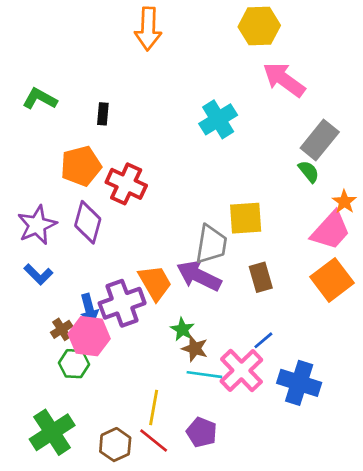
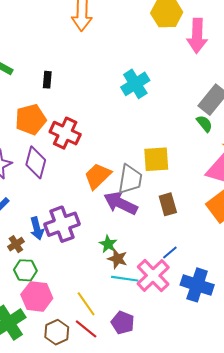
pink arrow: (284, 80) -> (197, 36), moved, turned -124
orange trapezoid: (155, 283) -> (98, 176), moved, turned -104
pink hexagon: (89, 336) -> (37, 296), moved
yellow line: (154, 408) -> (86, 304), turned -45

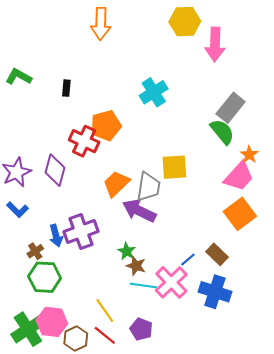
orange pentagon: (31, 119) -> (106, 125), moved
green semicircle: (204, 124) -> (222, 132), size x1.5
brown rectangle: (168, 204) -> (217, 254), moved, turned -30
green hexagon: (25, 270) -> (45, 277), size x1.4
pink hexagon: (37, 296) -> (52, 322), moved

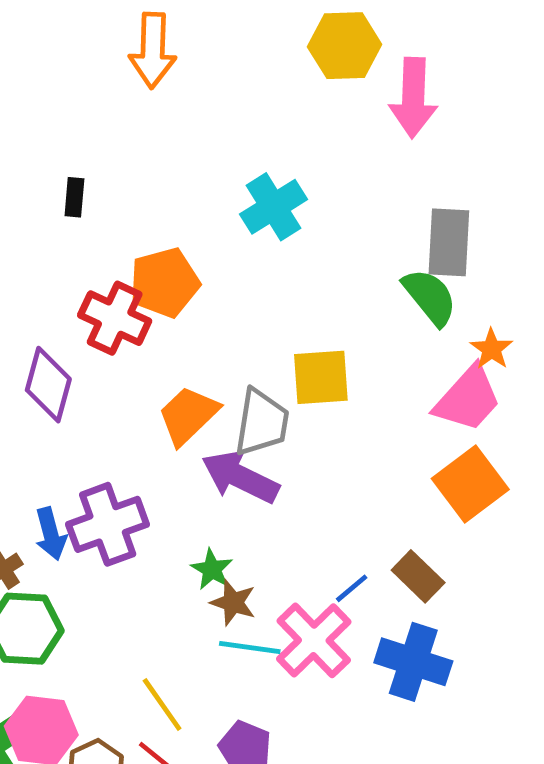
gray rectangle: (231, 108) -> (449, 242), turned -36

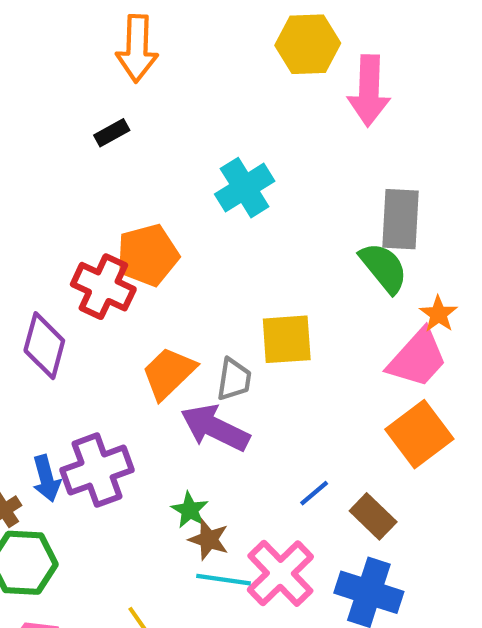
black rectangle: (74, 197) -> (112, 133), moved, turned 56
gray trapezoid: (262, 422) -> (234, 379), size x0.7
blue line: (352, 588) -> (314, 493), moved

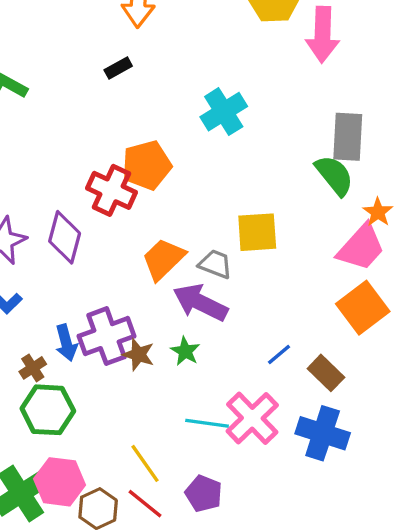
gray trapezoid: (234, 379) -> (215, 264), turned -78
green star: (190, 510) -> (185, 351), moved
brown star: (209, 540) -> (138, 355), moved

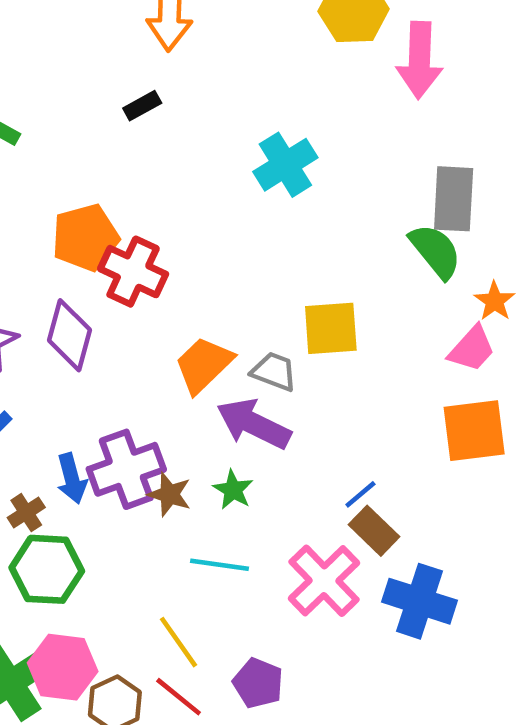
orange pentagon: (147, 165) -> (85, 237), moved
pink trapezoid: (361, 247) -> (472, 349), size x0.7
orange square: (363, 308) -> (474, 431), turned 30
brown rectangle: (326, 373) -> (374, 531), moved
cyan line: (207, 423) -> (219, 565), moved

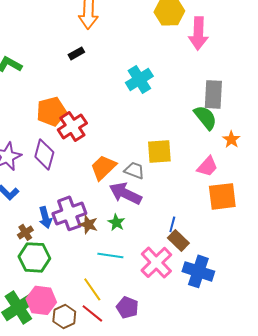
red cross: (133, 272) -> (72, 126), turned 32
pink trapezoid: (472, 349) -> (207, 166), moved
blue line: (360, 494) -> (172, 224), turned -35

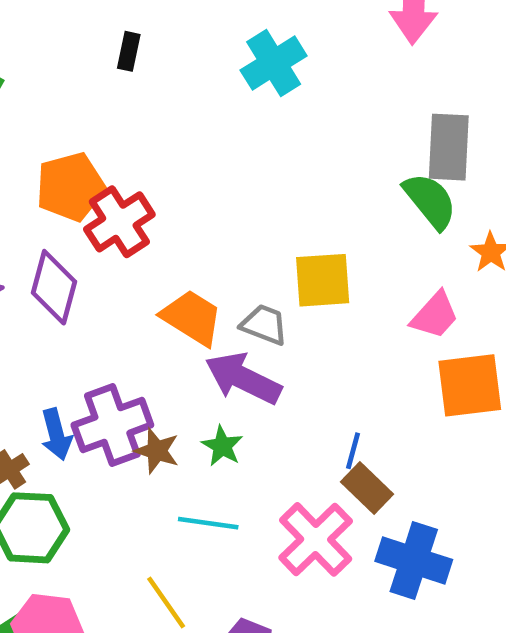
black rectangle: (76, 53) -> (129, 51), turned -49
cyan cross: (139, 79) -> (274, 63), moved
orange trapezoid: (103, 167) -> (192, 318), turned 76

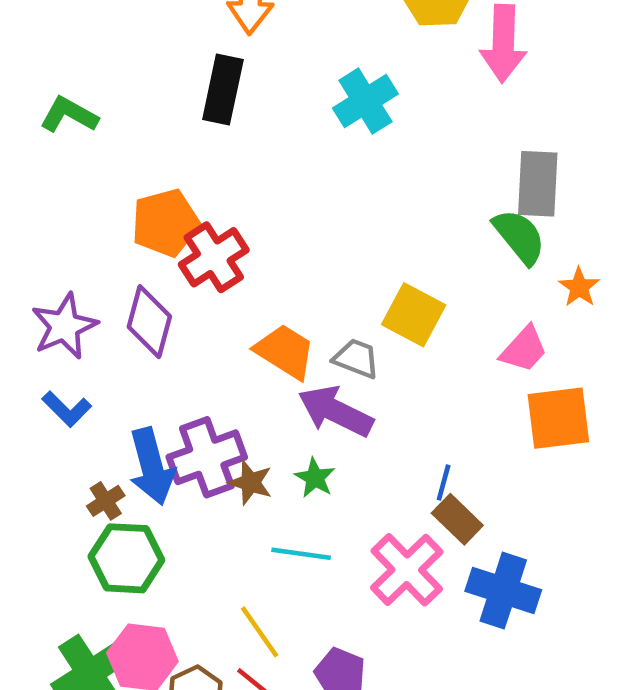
black rectangle: (129, 51) -> (223, 90), size x1.8
yellow square: (323, 280) -> (414, 315), turned 32
blue arrow: (56, 434) -> (152, 466), size x1.5

